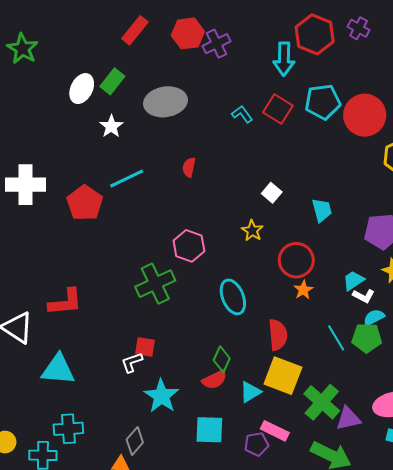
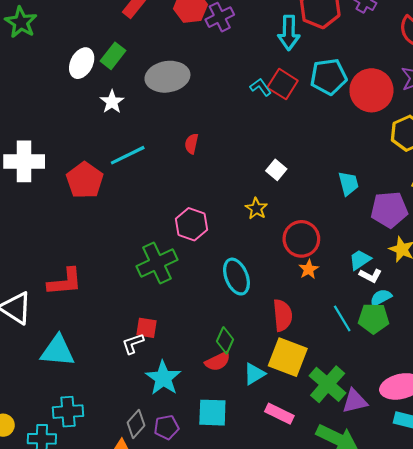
cyan L-shape: (242, 114) -> (261, 87), moved
cyan trapezoid: (322, 210) -> (348, 183), moved
purple pentagon: (256, 444) -> (166, 427), moved

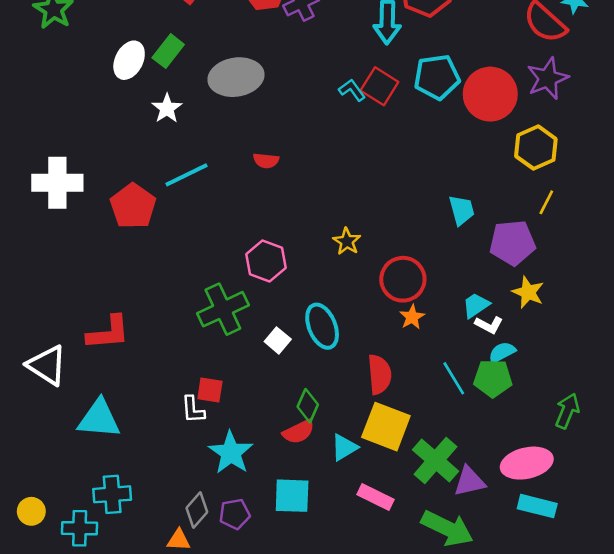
red semicircle: (191, 144) -> (266, 161), turned -96
white square: (276, 170) -> (278, 340), moved
white L-shape: (133, 344) -> (193, 410), turned -75

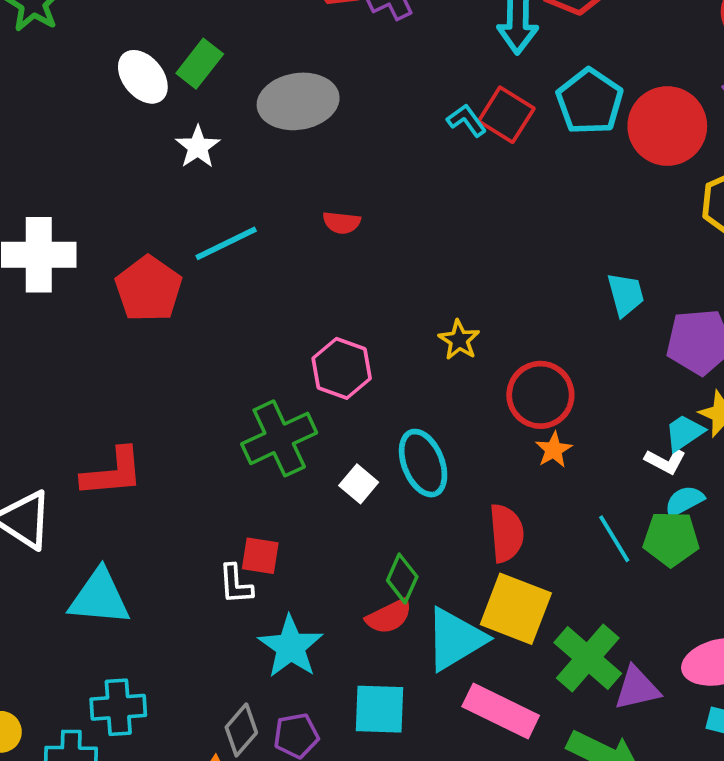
white ellipse: (129, 60) -> (143, 77), turned -66
cyan pentagon: (437, 77) -> (590, 101), turned -30
cyan trapezoid: (476, 305) -> (684, 433), moved
cyan triangle: (344, 447) -> (455, 639), size x1.6
pink rectangle: (376, 497) -> (501, 711), size x1.4

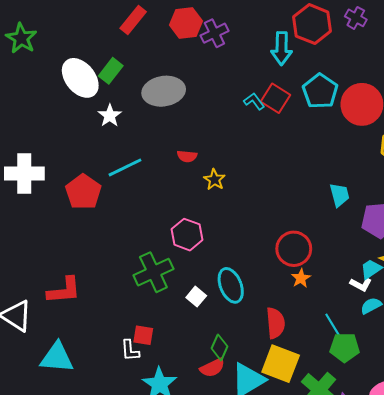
white ellipse: (143, 77) -> (80, 78), size x1.4
yellow star: (459, 340) -> (214, 180), moved
green pentagon: (671, 539) -> (345, 347), moved

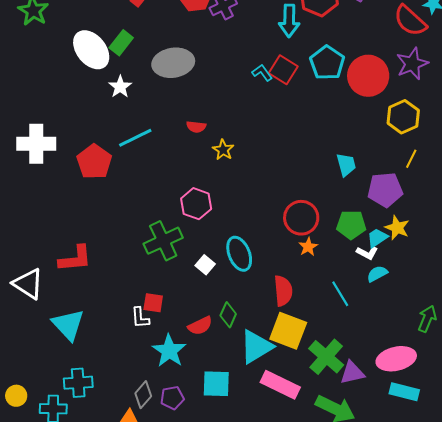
green pentagon: (345, 347) -> (351, 225), moved
cyan triangle: (57, 358) -> (68, 325), turned 42
red semicircle: (212, 368) -> (200, 326), moved

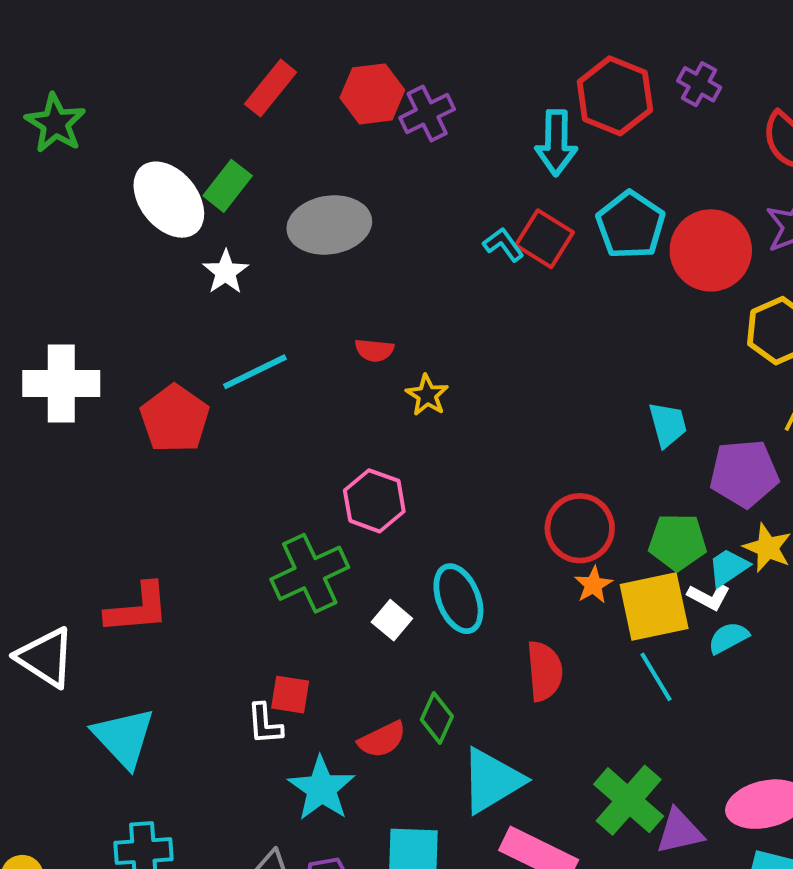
yellow square: (288, 331) -> (654, 606), moved, turned -33

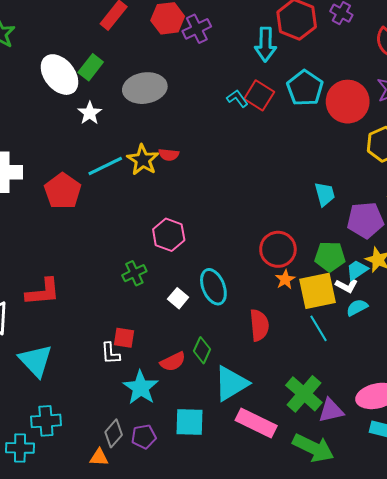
yellow star: (427, 395) -> (143, 160), moved, size x1.4
green cross: (310, 573) -> (134, 273), size x0.6

